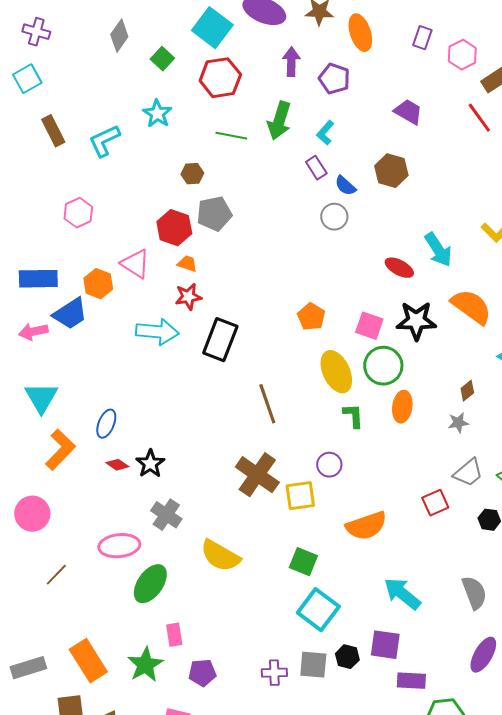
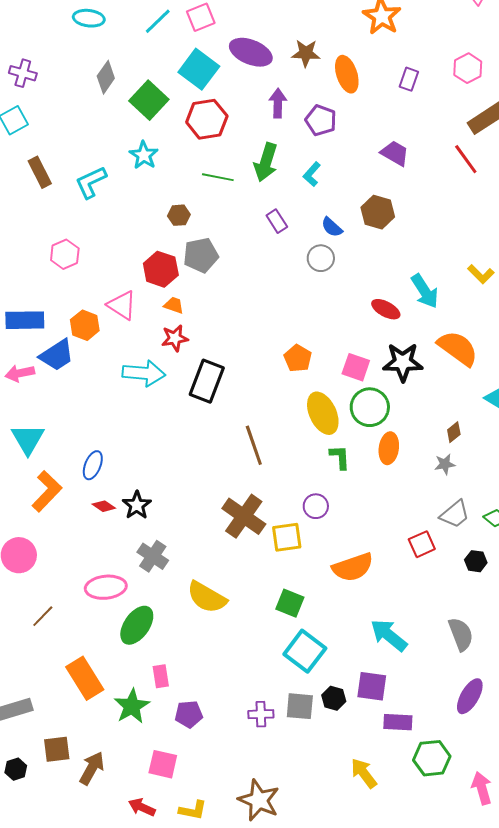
pink hexagon: (462, 55) -> (468, 68), moved
green square: (162, 59) -> (149, 100), size x1.6
purple rectangle: (316, 168) -> (277, 221), moved
orange rectangle: (88, 661) -> (85, 678), moved

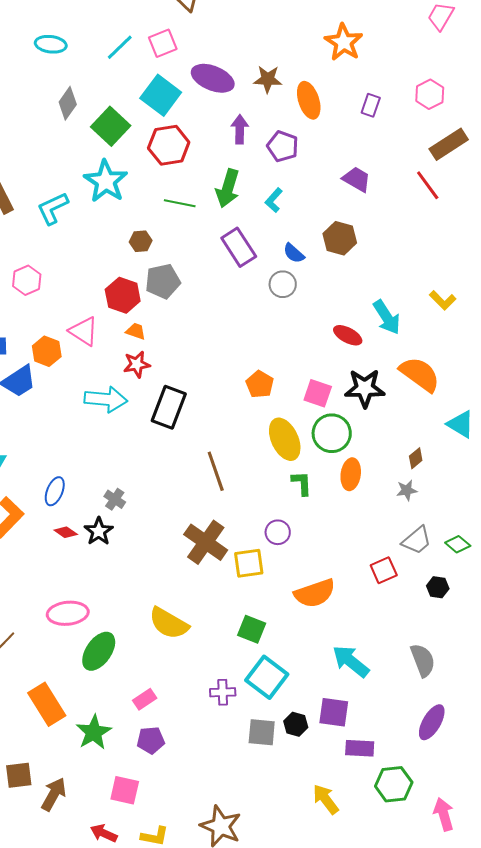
cyan star: (144, 155) -> (106, 181), size x1.5
purple rectangle: (277, 221) -> (239, 247), size x1.6
gray cross: (153, 556) -> (115, 499), moved, size x0.7
pink rectangle: (161, 676) -> (145, 699), moved, turned 65
purple cross: (261, 714) -> (223, 692), moved

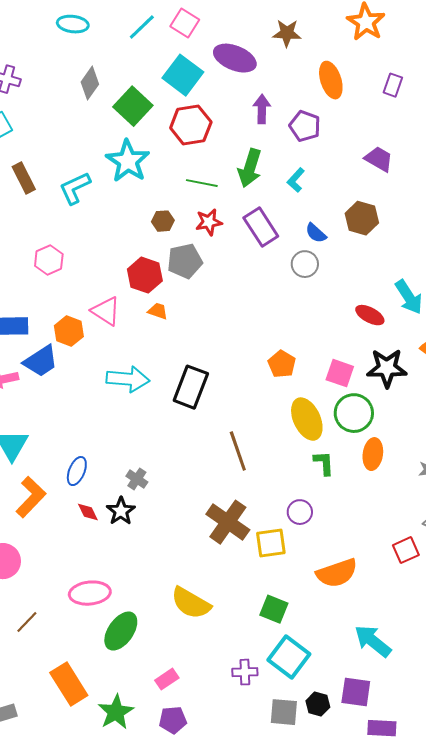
pink square: (163, 43) -> (185, 23), turned -36
brown star: (268, 79) -> (287, 33), moved
red star: (137, 364) -> (209, 222), moved
red diamond: (66, 532) -> (88, 512), turned 30

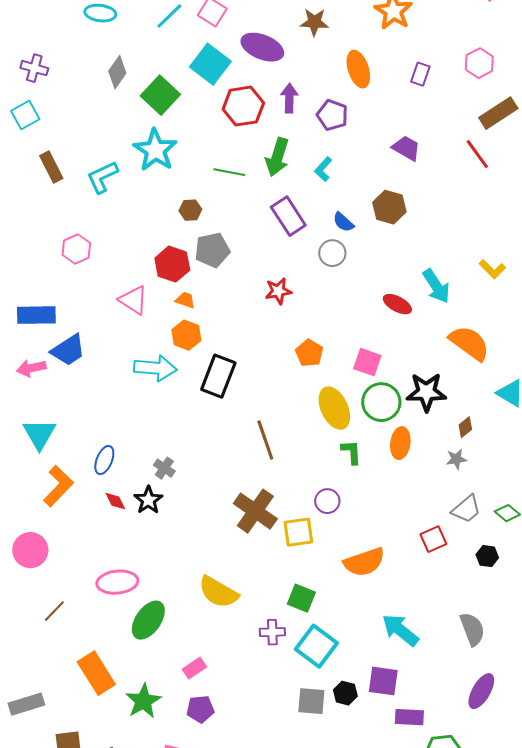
red hexagon: (191, 125) -> (243, 106), moved
red star: (209, 222) -> (278, 291), moved
orange hexagon: (69, 331) -> (186, 335), moved
black star: (387, 368) -> (426, 392), moved
purple cross: (245, 672) -> (272, 632), moved

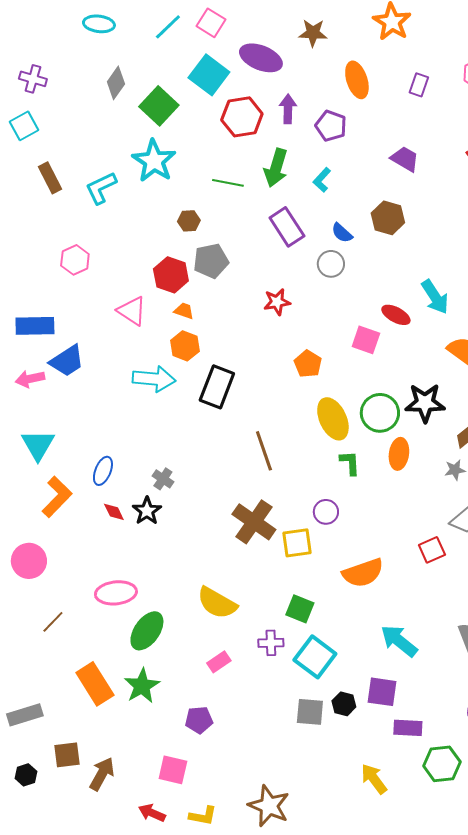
pink square: (367, 362) -> (366, 340), moved
pink rectangle: (194, 668) -> (219, 662), moved
green star: (143, 701) -> (142, 686), moved

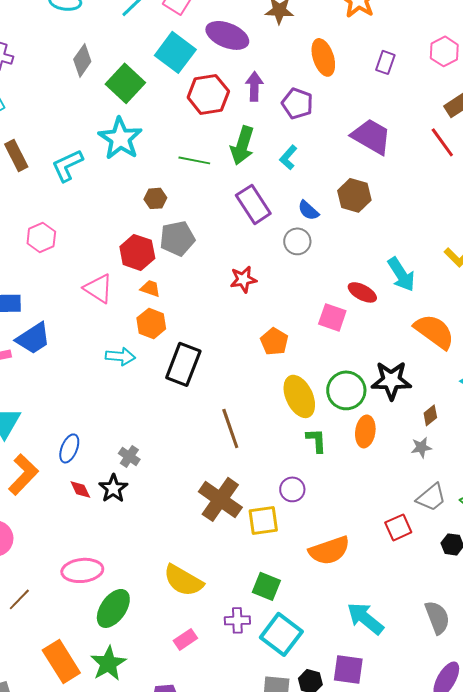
purple trapezoid: (405, 159) -> (371, 136), size x1.4
cyan arrow: (154, 379) -> (120, 356), size x0.7

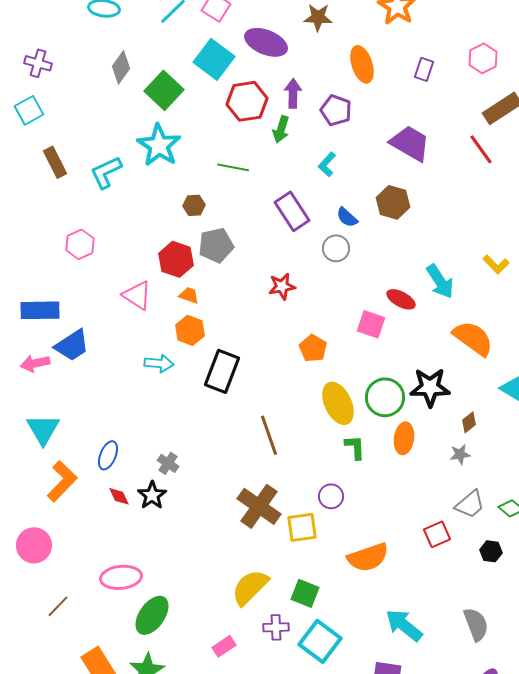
green arrow: (242, 145) -> (281, 129), moved, size x0.7
yellow semicircle: (183, 580) -> (250, 587), moved, turned 105

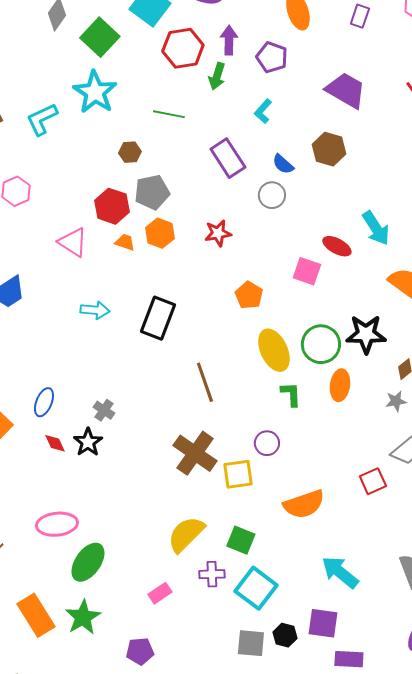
orange hexagon: (190, 330) -> (160, 233), moved

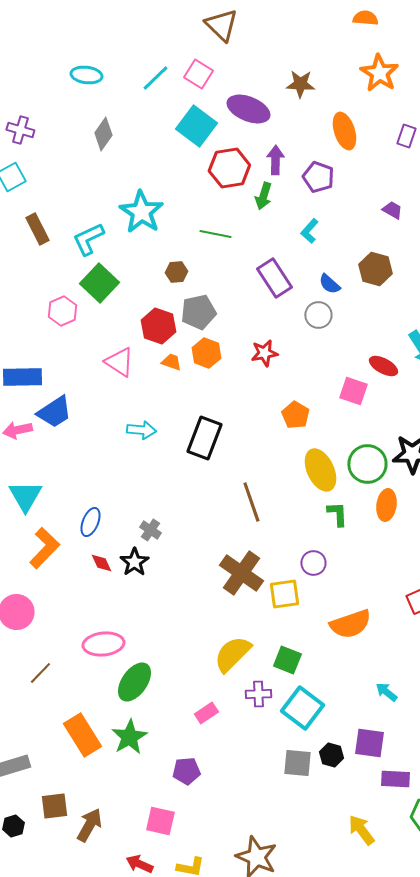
green square: (100, 37) -> (99, 283), moved
purple trapezoid: (346, 90) -> (392, 210), size x0.5
cyan arrow: (340, 572) -> (386, 692), size x0.6

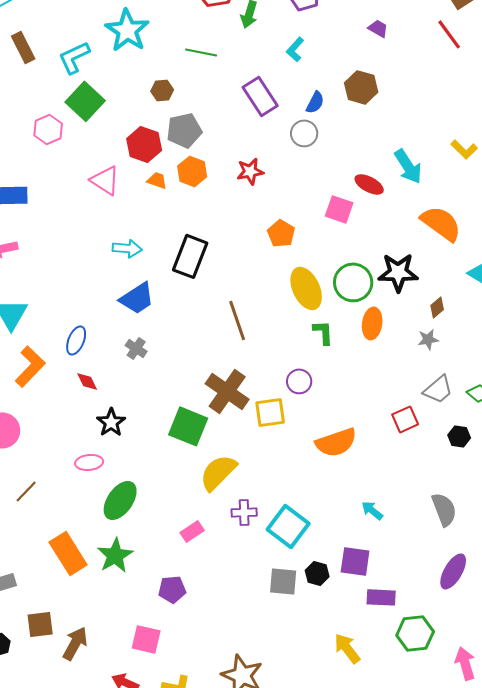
blue semicircle: (329, 284) -> (315, 102), turned -105
blue trapezoid: (54, 412) -> (137, 298), moved
black star: (134, 562) -> (111, 422), moved
pink ellipse: (103, 644) -> (89, 462), size x0.7
green square: (287, 660) -> (188, 426), moved, size x1.4

